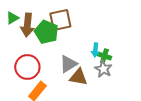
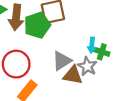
green pentagon: (46, 32) -> (37, 25), turned 30
gray star: (103, 69) -> (87, 66), moved

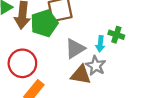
green cross: (102, 52) -> (116, 35), moved
gray triangle: (62, 61) -> (75, 48), moved

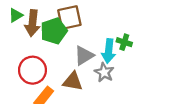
cyan arrow: (100, 44) -> (109, 51), size x1.5
brown triangle: (81, 75) -> (73, 81), moved

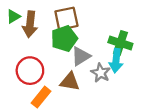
green pentagon: (54, 31) -> (64, 39), moved
green cross: (124, 42) -> (120, 43), size x1.5
cyan arrow: (109, 51) -> (116, 61), moved

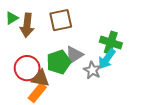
green pentagon: (64, 39) -> (59, 62), moved
cyan arrow: (116, 61) -> (107, 59), turned 30
brown triangle: (70, 82) -> (40, 78), moved

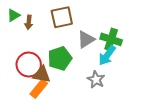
brown arrow: (27, 25) -> (29, 22), size x0.6
gray triangle: (74, 55) -> (86, 39), moved
gray star: (92, 70) -> (96, 80), moved

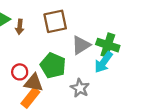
green pentagon: (60, 58) -> (53, 65), turned -30
red circle: (29, 65) -> (20, 72), size x0.6
gray star: (96, 80) -> (80, 88), moved

